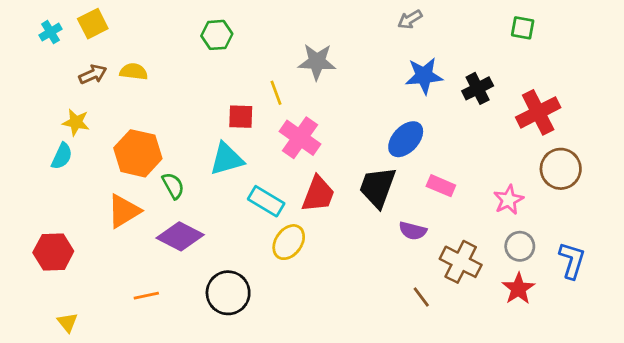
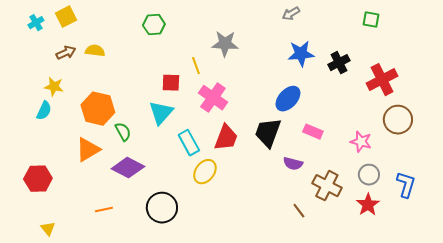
cyan triangle: (227, 159) -> (161, 113), turned -32
pink star: (509, 200) -> (361, 142), turned -30
cyan rectangle: (266, 201) -> (189, 143), turned 30

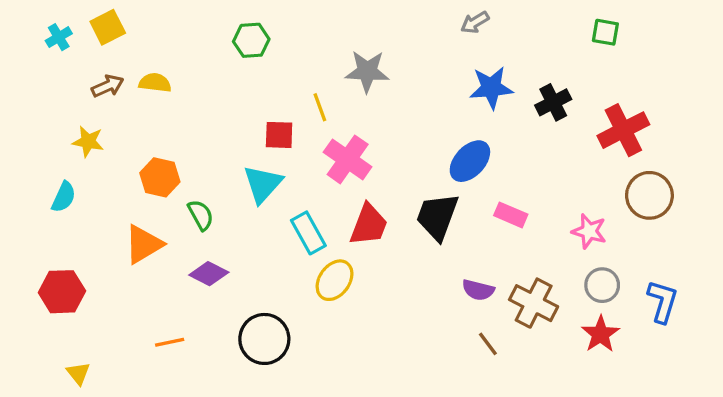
orange hexagon: (98, 109) -> (160, 177), size x0.7
cyan semicircle: (44, 111) -> (64, 197), moved
purple semicircle: (293, 164) -> (478, 290), moved
purple diamond: (128, 168) -> (209, 274), size x0.7

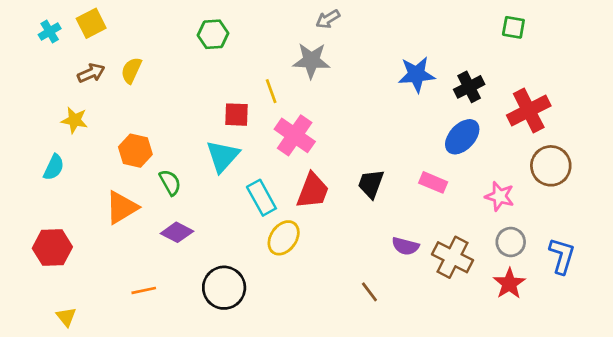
gray arrow: (475, 22) -> (328, 19), moved
yellow semicircle: (155, 83) -> (131, 70), turned -72
blue ellipse: (470, 161) -> (462, 137), moved
black trapezoid: (437, 217) -> (371, 184), size x0.7
brown line: (488, 344) -> (369, 292), moved

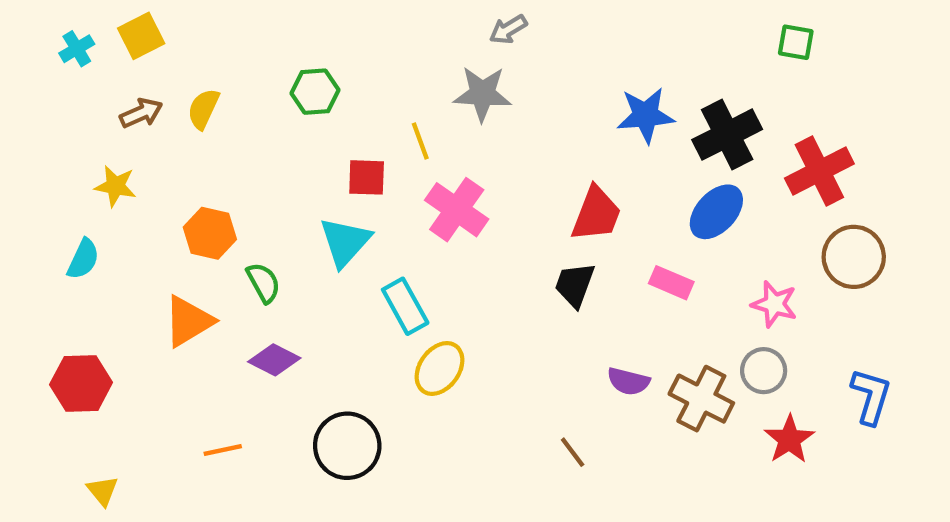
green hexagon: (213, 34) -> (315, 92), moved
black cross: (469, 87) -> (727, 135), size x1.4
red trapezoid: (313, 191) -> (596, 214), moved
gray circle: (511, 242) -> (764, 371), moved

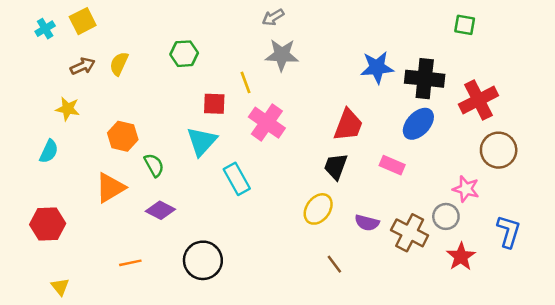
gray arrow: (508, 29) -> (273, 17), moved
black cross: (727, 135) -> (425, 79), turned 33
pink star: (774, 304) -> (466, 189), moved
yellow ellipse: (440, 368) -> (318, 209), moved

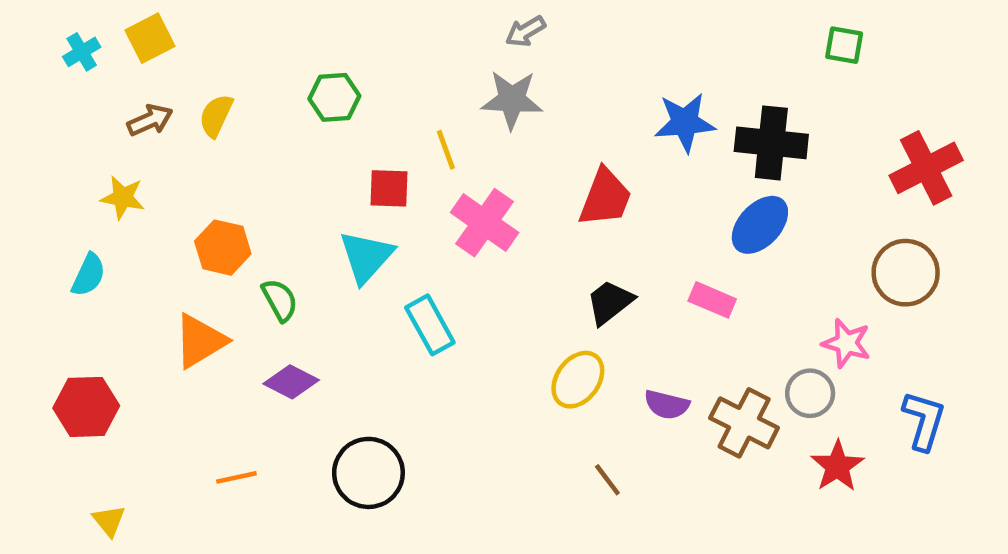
gray arrow: (273, 17) -> (526, 31), moved
red cross: (478, 100) -> (926, 168), moved
red trapezoid: (348, 125) -> (605, 198), moved
black trapezoid: (336, 166) -> (610, 302), turned 32

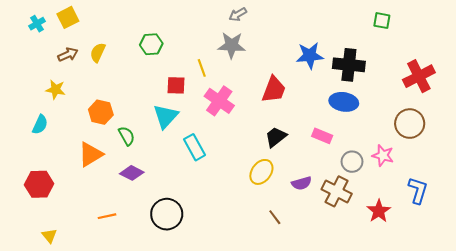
blue ellipse: (760, 225) -> (344, 102), turned 56
gray circle: (810, 393) -> (352, 162), moved
purple semicircle: (667, 405) -> (302, 183), turned -30

